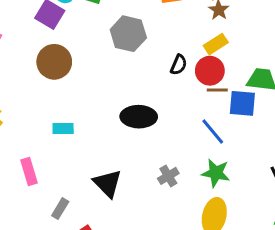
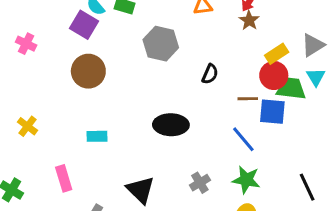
yellow rectangle: (216, 44) -> (277, 54), moved
red circle: (210, 71) -> (274, 75), moved

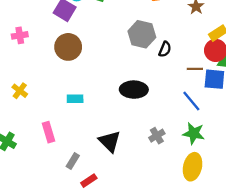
pink cross: (26, 44) -> (20, 35), moved, turned -35
gray hexagon: (161, 44) -> (142, 34), moved

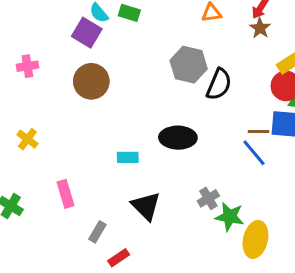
black semicircle: (165, 49) -> (219, 84), size x1.5
brown line: (195, 69) -> (259, 132), moved
cyan rectangle: (75, 99) -> (128, 157), moved
green star: (194, 133) -> (230, 217), moved

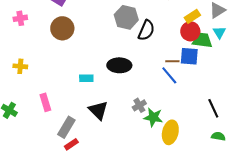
yellow cross: (27, 139) -> (20, 66), turned -32
gray rectangle: (97, 232) -> (66, 127), size x1.5
red rectangle: (119, 258) -> (71, 144), moved

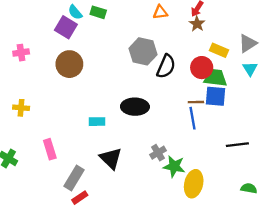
yellow rectangle: (192, 16) -> (219, 50), turned 56
red circle: (190, 31) -> (202, 68), moved
green trapezoid: (202, 40) -> (216, 78), moved
blue line: (169, 75) -> (192, 118), turned 30
black line: (213, 108) -> (237, 145), moved, turned -72

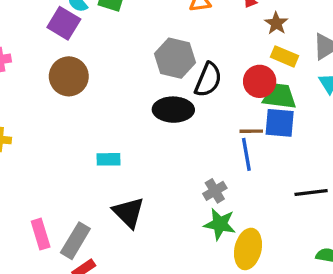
brown star: (197, 24) -> (276, 23), moved
black ellipse: (135, 107) -> (173, 110), moved
pink rectangle: (50, 149) -> (41, 234), moved
gray cross: (158, 153) -> (215, 191), moved

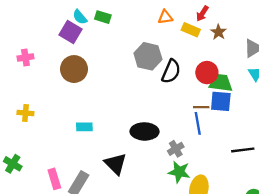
yellow rectangle: (285, 56) -> (191, 30), moved
black ellipse: (173, 110) -> (145, 131), moved
cyan rectangle: (109, 159) -> (84, 127), moved

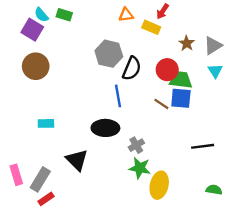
brown star: (218, 32) -> (187, 43), moved
brown line: (201, 107) -> (161, 104), turned 35
blue line: (198, 123) -> (118, 96), moved

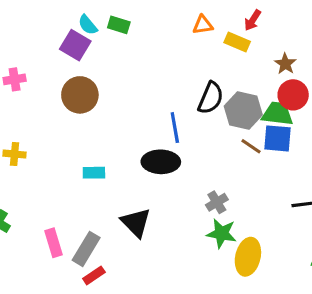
gray hexagon: (109, 54) -> (243, 110), moved
red circle: (167, 70) -> (293, 95), moved
blue line: (118, 96) -> (175, 128), moved
black ellipse: (105, 128) -> (161, 162), moved

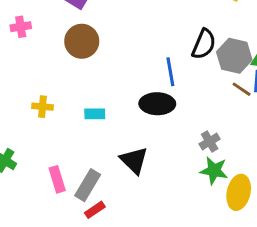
yellow cross: (15, 154) -> (43, 107), moved

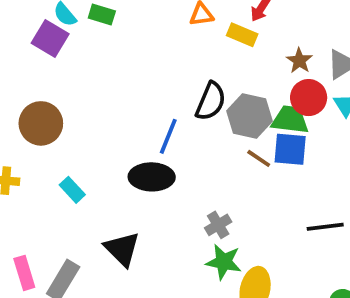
brown circle: (82, 41) -> (41, 123), moved
blue line: (170, 72) -> (168, 136), turned 32
cyan rectangle: (95, 114) -> (72, 190), turned 48

